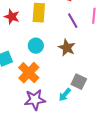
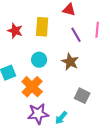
cyan arrow: (65, 95) -> (61, 118), moved

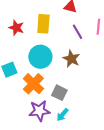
cyan circle: (39, 60) -> (40, 57), size x1.5
gray square: (82, 96) -> (59, 93), moved

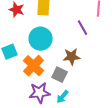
purple line: (77, 32) -> (83, 28), moved
brown star: (71, 59) -> (72, 57), moved, turned -30

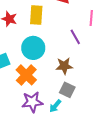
gray square: (60, 75) -> (67, 90), moved

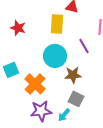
yellow rectangle: (36, 15) -> (57, 24), moved
cyan circle: (33, 48) -> (55, 56), moved

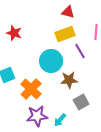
yellow rectangle: (57, 24) -> (65, 34), moved, turned 66
gray square: (76, 99) -> (81, 102), moved, turned 35

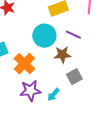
purple line: (80, 51) -> (73, 35), moved, turned -35

